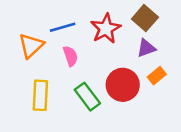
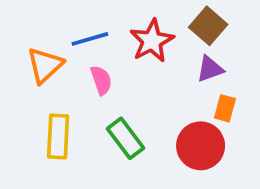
orange rectangle: (157, 76) -> (225, 108), turned -36
red circle: (123, 85) -> (201, 146), moved

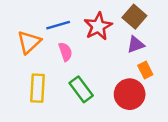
orange rectangle: (225, 108) -> (145, 70), turned -42

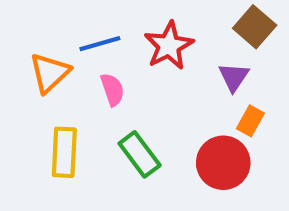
brown square: (134, 17) -> (255, 27), moved
purple triangle: (136, 44) -> (234, 77), turned -36
orange rectangle: (145, 70) -> (250, 121), turned 56

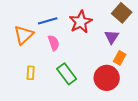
yellow rectangle: (64, 152) -> (31, 73), size x0.6

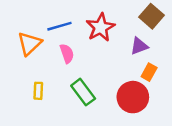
purple triangle: (112, 37) -> (139, 46), turned 35

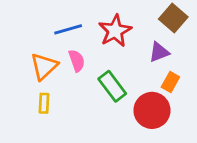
orange triangle: (30, 44) -> (44, 66), moved
green rectangle: (83, 92) -> (112, 86), moved

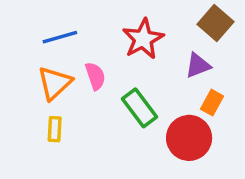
blue line: (68, 29) -> (60, 37), moved

